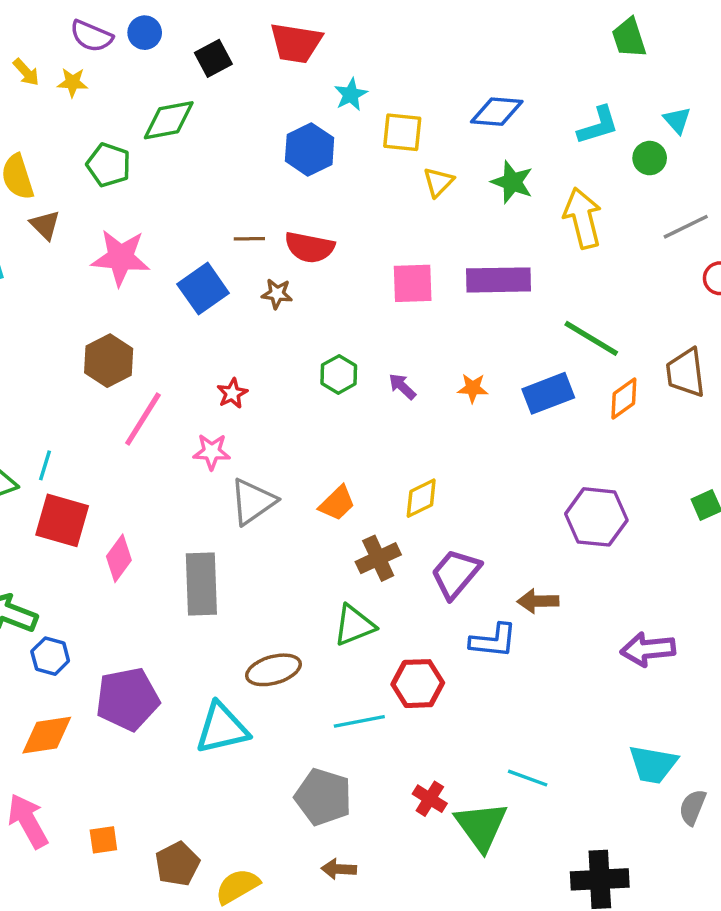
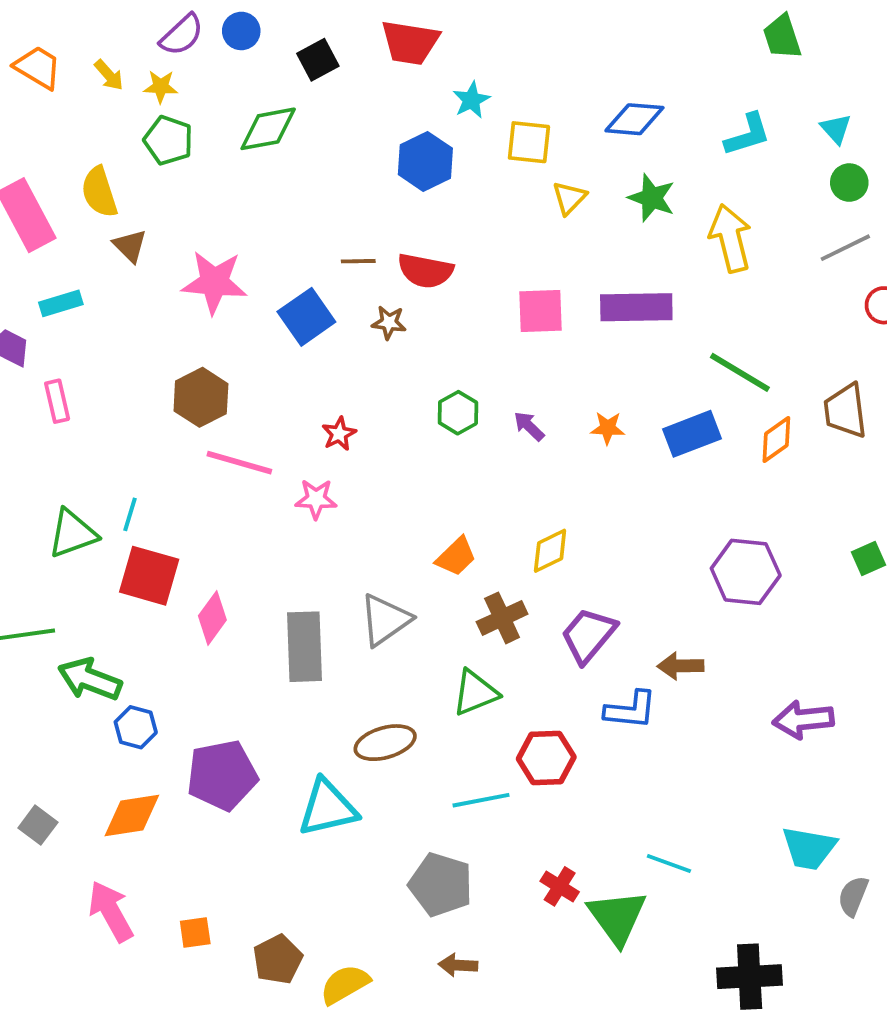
purple semicircle: (91, 36) -> (182, 35), turned -66
green circle: (650, 158) -> (849, 183), moved
green pentagon: (109, 165) -> (168, 140), moved
pink line: (143, 419) -> (239, 463), turned 74
gray triangle: (253, 502) -> (385, 620), moved

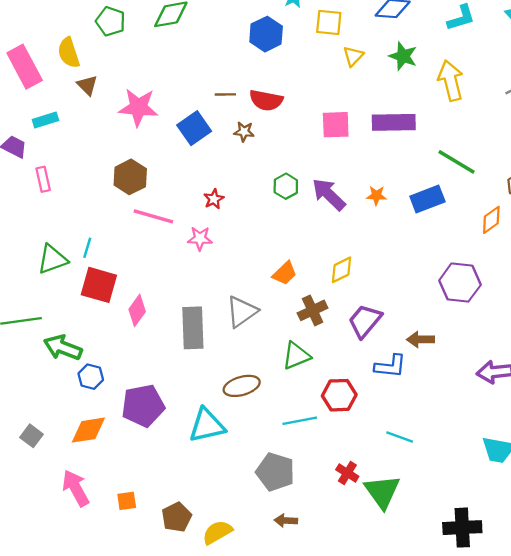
purple arrow: (529, 426) -> (329, 194), size x1.8
orange diamond: (776, 440) -> (491, 220), moved
cyan line: (669, 863) -> (400, 437), moved

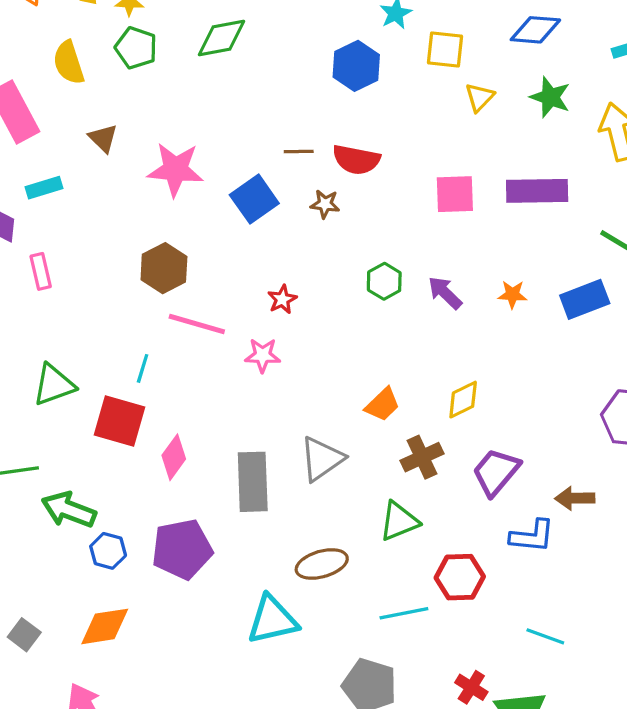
yellow semicircle: (69, 53) -> (69, 63), moved
purple arrow: (329, 194) -> (445, 293), size x0.7
cyan line: (87, 248) -> (143, 368), moved
purple pentagon: (143, 406) -> (182, 549), moved

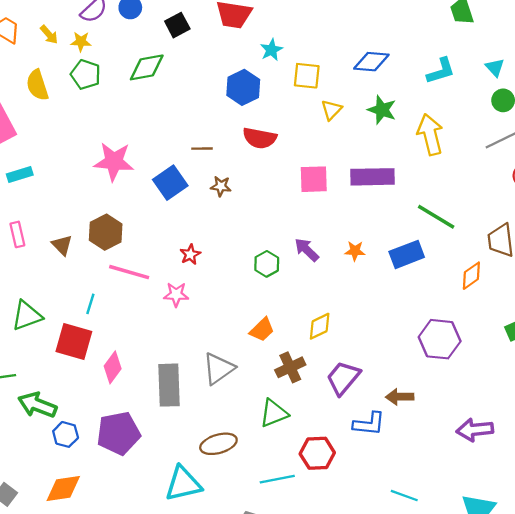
brown triangle: (103, 138) -> (62, 245), moved
red semicircle: (356, 160) -> (260, 138), moved
green hexagon: (384, 281) -> (267, 264), moved
cyan line: (545, 636) -> (404, 496), moved

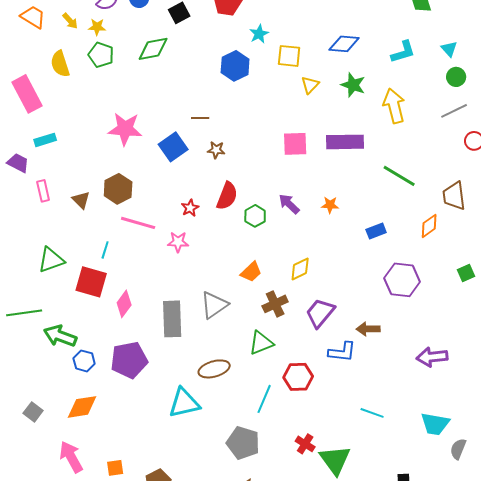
red semicircle: (260, 138) -> (227, 196), moved, turned -80
blue rectangle: (407, 254) -> (376, 231), moved, size x0.7
cyan line: (277, 479) -> (264, 399), turned -56

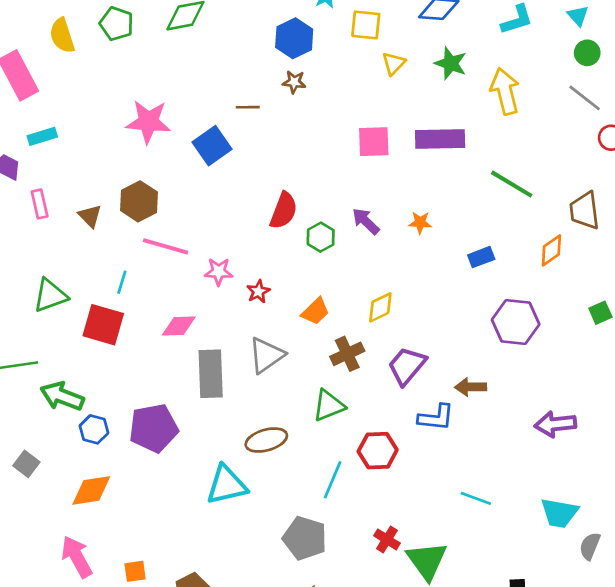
gray line: (454, 111) -> (585, 98), turned 64
brown star: (216, 150) -> (294, 82), moved
red star: (190, 208) -> (258, 291), moved
pink diamond: (124, 304) -> (179, 326), moved, turned 52
gray square: (33, 412) -> (26, 464), moved

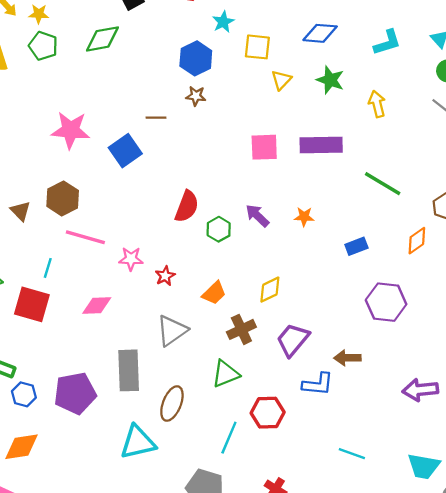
yellow arrow: (505, 91) -> (377, 104), size x0.7
gray rectangle: (211, 374) -> (129, 370), moved
brown ellipse: (266, 440) -> (172, 403), turned -52

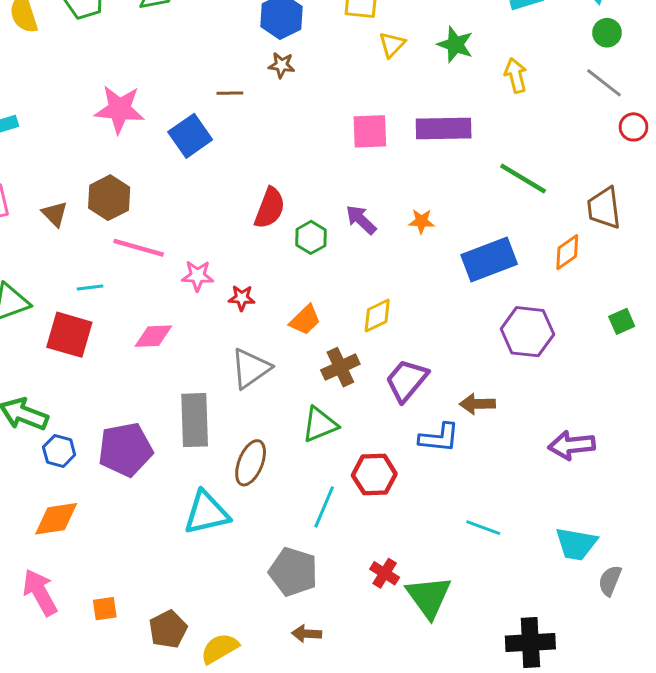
blue rectangle: (356, 246) -> (489, 260), size x1.8
cyan line: (48, 268) -> (90, 288), turned 66
red star: (165, 276) -> (242, 298), turned 30

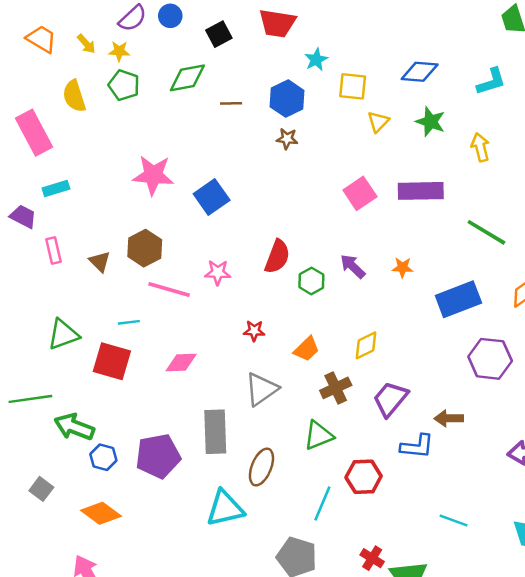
brown line: (230, 93) -> (231, 103), moved
pink square: (370, 131) -> (360, 193), turned -32
pink star: (198, 276) -> (218, 272), moved
orange diamond: (56, 519) -> (101, 513), turned 45

